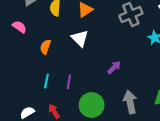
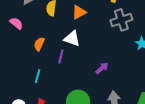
white triangle: (80, 38) -> (72, 39), turned -30
purple line: (69, 82) -> (61, 56), moved

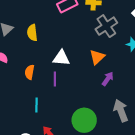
orange triangle: (79, 12) -> (97, 57), moved
purple arrow: (102, 68) -> (108, 79), moved

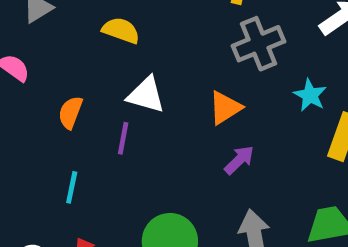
yellow semicircle: (32, 33) -> (121, 30), moved, turned 105

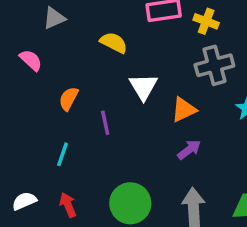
white triangle: (146, 95) -> (143, 87), moved, turned 36
purple line: (123, 138) -> (105, 123), turned -30

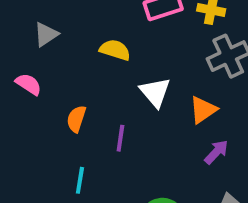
purple line: (105, 123) -> (120, 138), turned 30

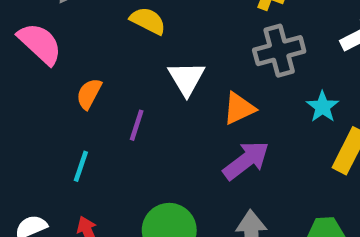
pink semicircle: (29, 84) -> (40, 44), size x1.5
purple arrow: (216, 152) -> (246, 160), size x1.5

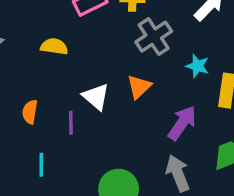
white triangle: (186, 78) -> (96, 97), moved
purple arrow: (246, 160) -> (182, 123), moved

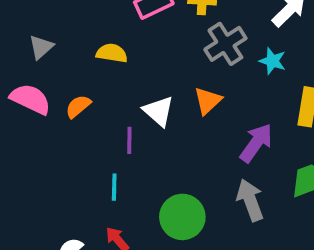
cyan star: (197, 66) -> (272, 61), moved
orange semicircle: (30, 112) -> (78, 106), moved, turned 40
cyan line: (41, 165) -> (114, 187), moved

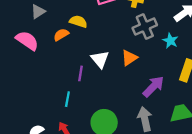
orange semicircle: (78, 106) -> (61, 35), moved

